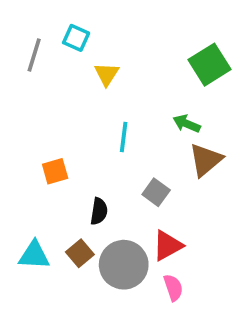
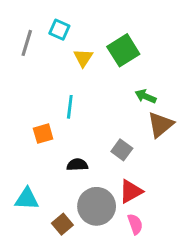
green square: (209, 65) -> (123, 50), moved
cyan line: (124, 137) -> (70, 107), moved
black semicircle: (99, 211) -> (77, 165), turned -102
brown square: (80, 253) -> (62, 224), moved

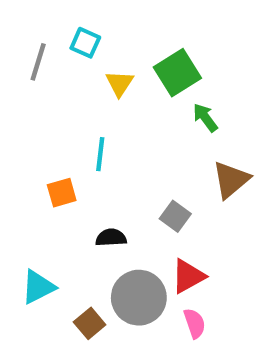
green arrow: (146, 96) -> (205, 118), moved, turned 30
cyan triangle: (27, 199) -> (38, 287), turned -30

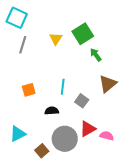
cyan square: (85, 43) -> (17, 18), moved, size x1.5
gray line: (38, 62) -> (23, 45), moved
cyan line: (100, 154) -> (63, 87), moved
pink semicircle: (195, 323) -> (107, 136), moved, turned -56

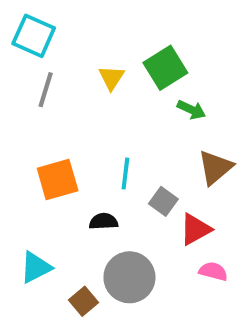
green arrow: (96, 55) -> (191, 110), turned 152
orange square: (29, 90) -> (58, 179), size x1.5
red triangle: (88, 129) -> (195, 229), moved

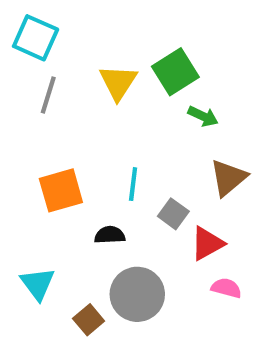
yellow triangle: (111, 78) -> (118, 82), size x1.4
cyan triangle: (36, 267) -> (38, 284), turned -40

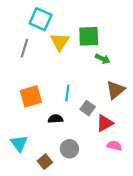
cyan square: (36, 38) -> (41, 19), moved
green square: (175, 72) -> (89, 36), turned 30
gray circle: (137, 294) -> (69, 149), size x0.7

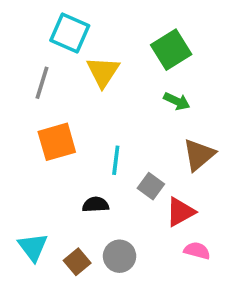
green square: (89, 36) -> (171, 50), moved, turned -30
orange square: (31, 96) -> (57, 142), moved
brown square: (45, 162) -> (77, 262), moved

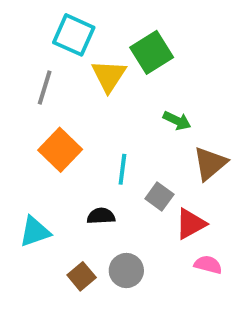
green square: (171, 50) -> (152, 52), moved
green arrow: (177, 101) -> (177, 121), moved
orange square: (57, 142) -> (60, 150), turned -30
cyan triangle: (33, 247) -> (35, 232), moved, turned 48

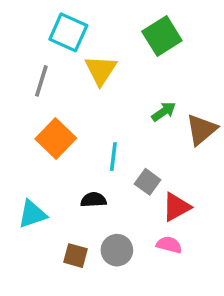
green square: (152, 52) -> (162, 36), moved
green arrow: (177, 121) -> (164, 112), turned -60
brown triangle: (210, 163) -> (201, 130), moved
pink semicircle: (208, 265) -> (169, 245), moved
brown square: (82, 276) -> (76, 256), turned -35

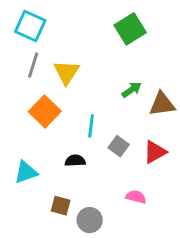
cyan square: (68, 32) -> (30, 26), moved
yellow triangle: (101, 70) -> (66, 72), moved
brown triangle: (201, 130) -> (162, 104), turned 32
red triangle: (176, 207) -> (155, 152), moved
gray circle: (117, 250) -> (90, 220), moved

